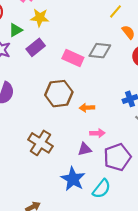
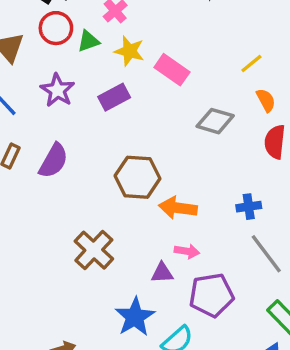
green triangle: (16, 30) -> (88, 41), moved
pink rectangle: (73, 58) -> (172, 70), moved
orange arrow: (87, 108) -> (178, 208), size x1.5

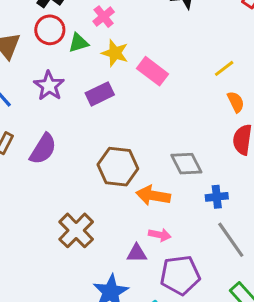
gray diamond: (215, 121) -> (186, 164), moved, turned 44

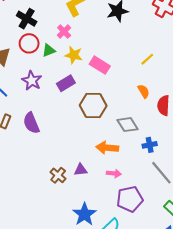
orange semicircle: (236, 102) -> (144, 91), moved
purple semicircle: (43, 149) -> (31, 123), turned 130
brown hexagon: (118, 167) -> (93, 106), moved
brown cross: (76, 230) -> (58, 175), size x0.7
purple triangle: (137, 253) -> (81, 170), moved

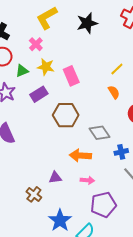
green triangle: (49, 50) -> (22, 71), moved
pink rectangle: (100, 65) -> (71, 76), turned 36
orange semicircle: (144, 91) -> (114, 92), moved
brown cross: (58, 175) -> (34, 194), moved

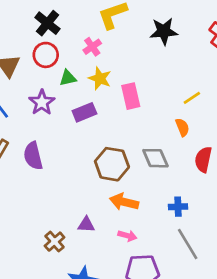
brown hexagon: (66, 115) -> (112, 164), moved
gray diamond: (99, 133) -> (155, 158), moved

